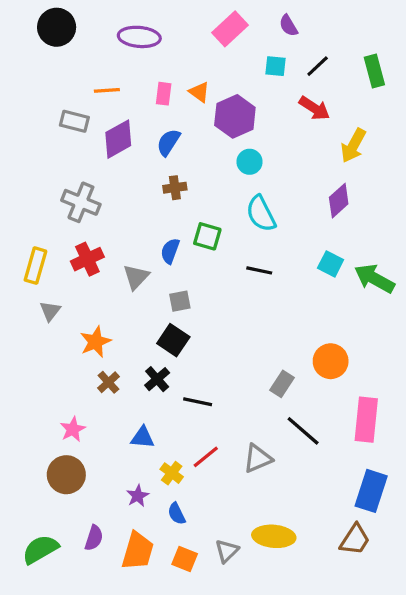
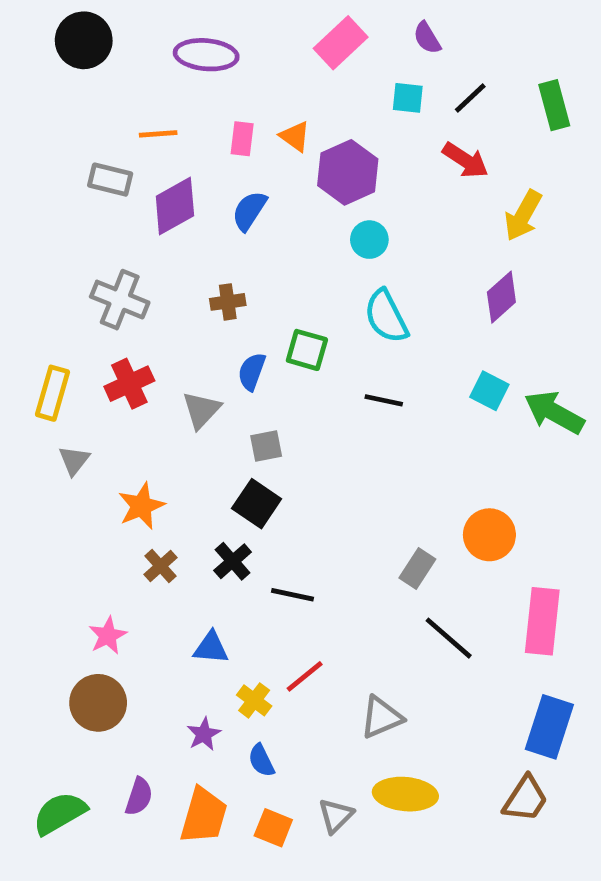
brown cross: (175, 188) -> (228, 302), moved
gray triangle: (258, 458) -> (381, 717), moved

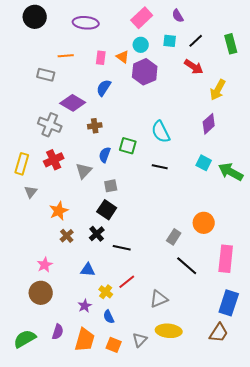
purple diamond: (175, 206) -> (73, 103), moved, turned 60
cyan circle: (369, 240) -> (141, 45), moved

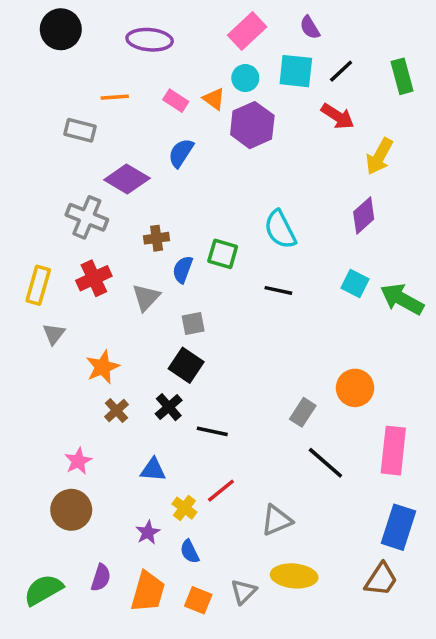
cyan square: (170, 41) -> (296, 71), size x1.5
pink rectangle: (101, 58) -> (176, 101), turned -64
brown cross: (95, 126) -> (157, 238), moved

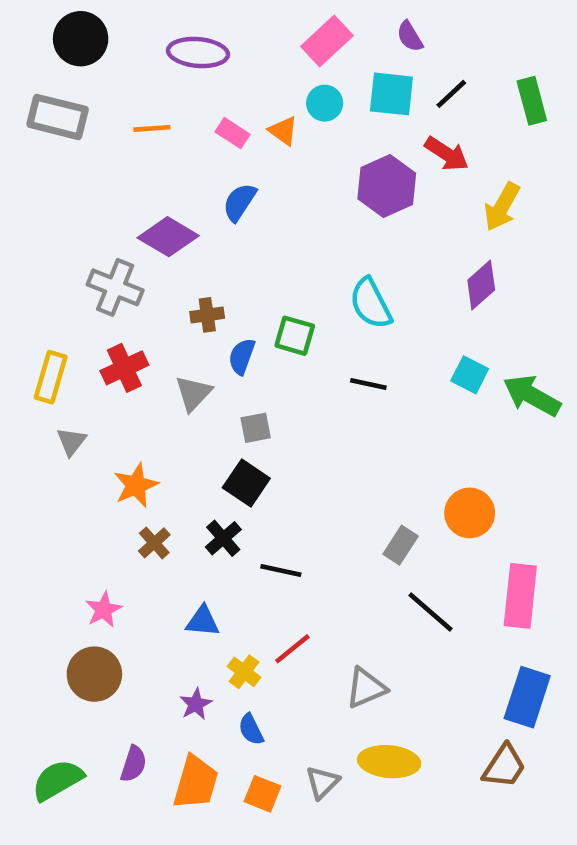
purple hexagon: (252, 125) -> (387, 186), moved
gray rectangle: (80, 130) -> (58, 117), moved, size x1.4

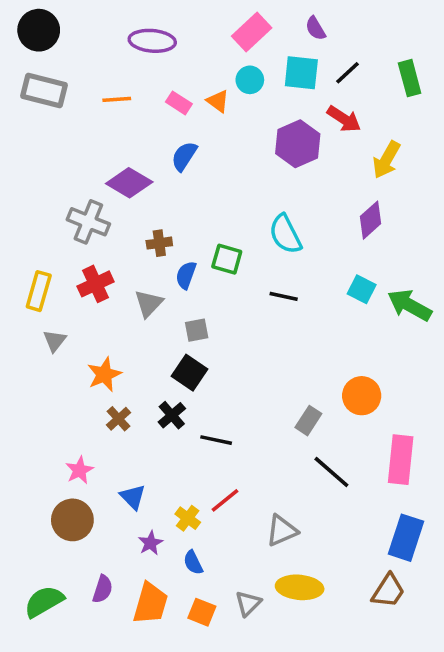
black circle: (81, 39) -> (39, 30), moved
blue triangle: (203, 621) -> (133, 497), moved, turned 40

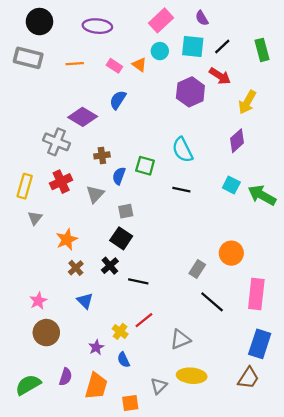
black circle: (39, 30) -> (39, 22), moved
pink star: (79, 470) -> (38, 301), moved
blue triangle: (133, 497) -> (85, 301), moved
orange square: (202, 612) -> (130, 403), moved, turned -30

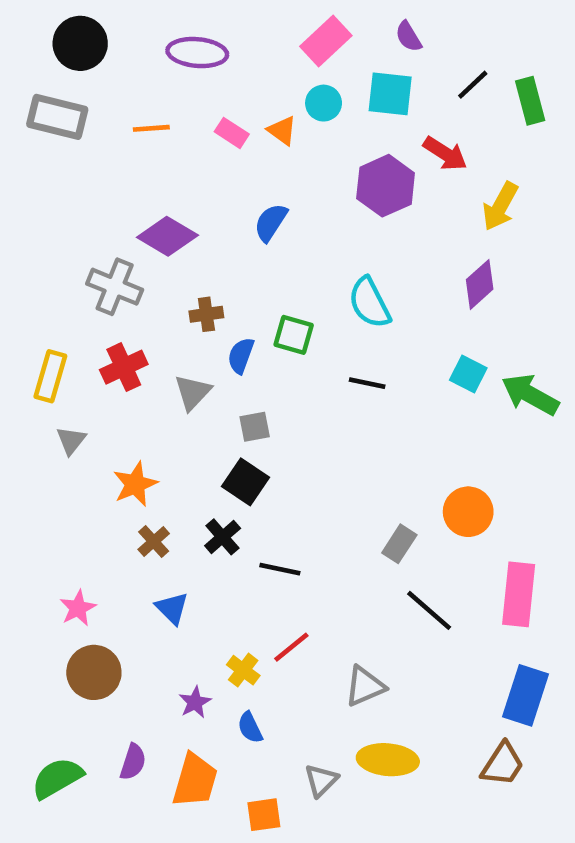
black line: (222, 46) -> (473, 85), moved
blue semicircle: (118, 100) -> (271, 222), moved

